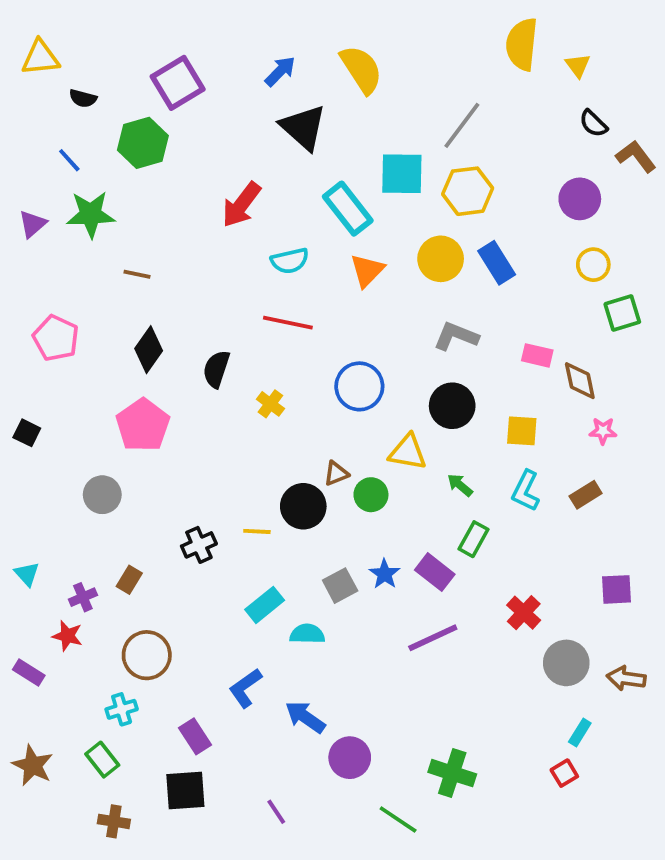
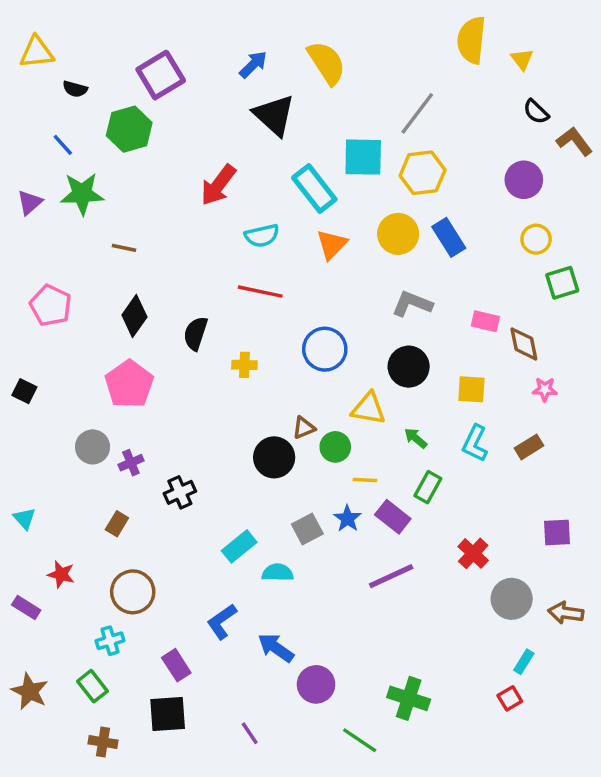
yellow cross: (270, 404) -> (244, 365), turned -35
yellow line: (257, 531) -> (365, 480), moved
purple cross: (83, 597) -> (131, 463), moved

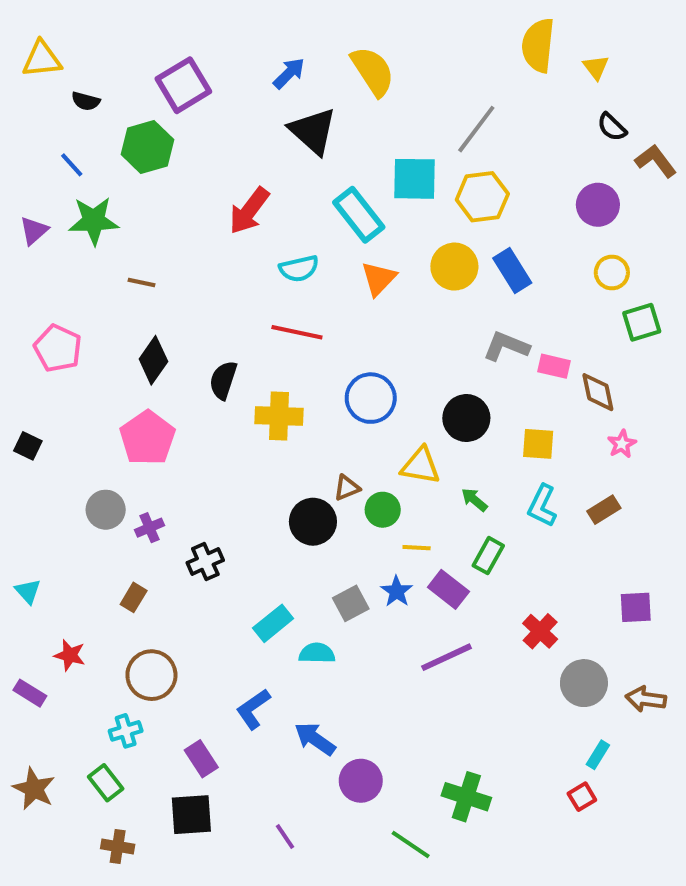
gray L-shape: (412, 304) -> (506, 346), moved
yellow cross: (244, 365) -> (279, 416), size x1.6
pink star: (545, 389) -> (622, 444), turned -30

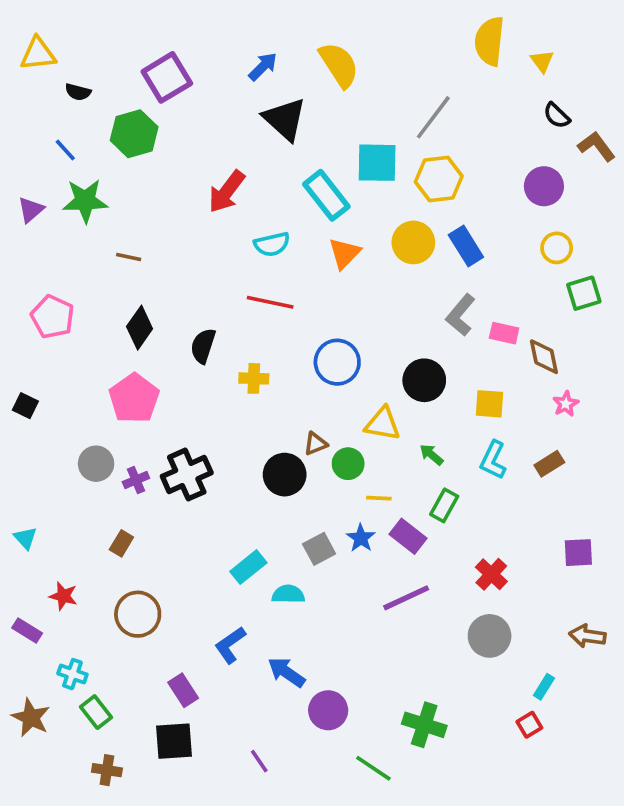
gray L-shape: (506, 346) -> (461, 315), turned -72
yellow cross: (279, 416) -> (254, 378), size x0.7
black cross: (205, 562) -> (187, 475), moved, size x1.5
gray circle: (584, 683) -> (490, 636), moved
cyan cross: (126, 731) -> (72, 674), moved, turned 36

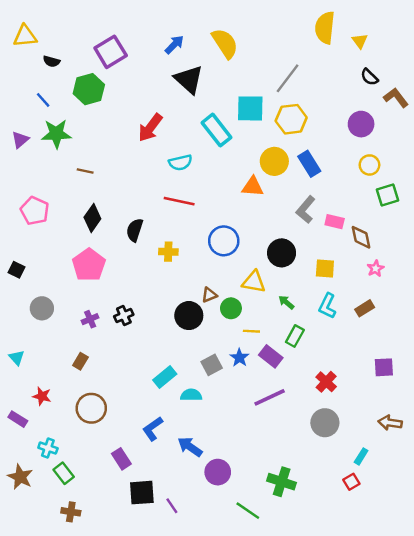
orange triangle: (344, 253) -> (253, 187), moved, turned 50
gray circle: (96, 464) -> (42, 308), moved
black cross: (187, 475) -> (124, 316), size x0.6
black square: (174, 741) -> (142, 493), moved

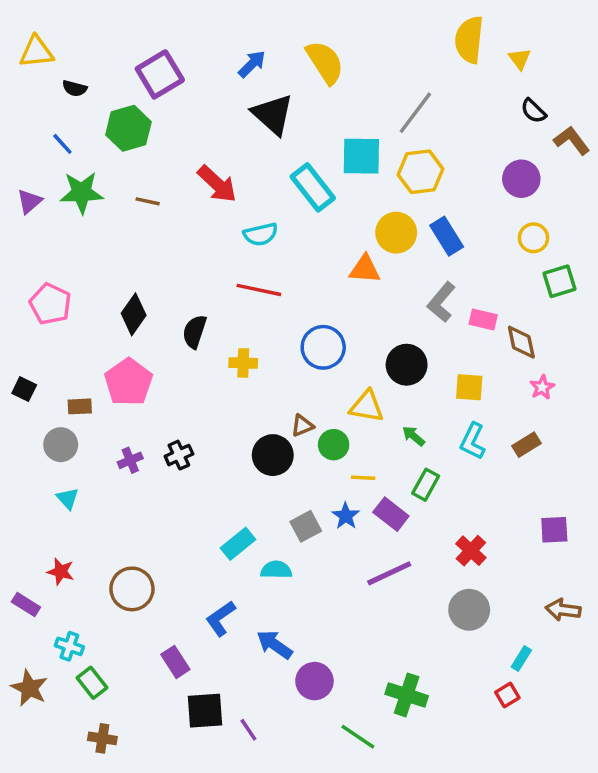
red arrow: (150, 128) -> (217, 184), turned -84
brown line: (85, 171) -> (148, 201), moved
cyan triangle: (17, 358) -> (68, 499), moved
brown rectangle: (80, 361) -> (80, 406), moved, turned 56

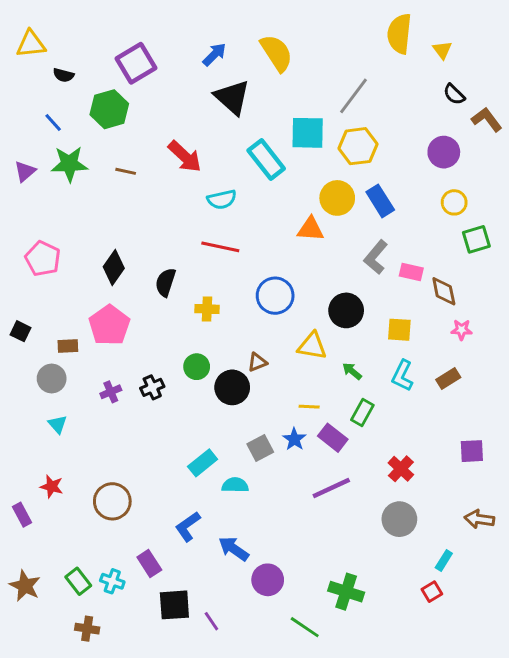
pink star: (542, 387) -> (462, 330), turned 30
green circle: (334, 445) -> (197, 367), moved
purple rectangle: (26, 605) -> (22, 515), turned 30
cyan cross: (69, 646) -> (112, 581), moved

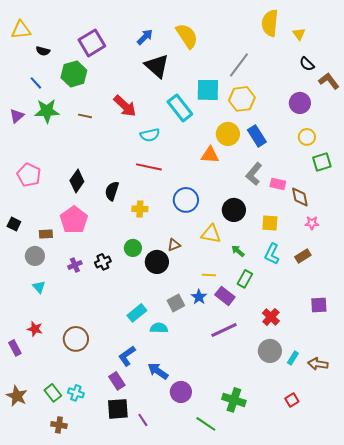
brown arrow: (479, 519) -> (318, 364), moved
cyan rectangle: (444, 561) -> (293, 358), moved
purple rectangle: (149, 564) -> (117, 381), moved

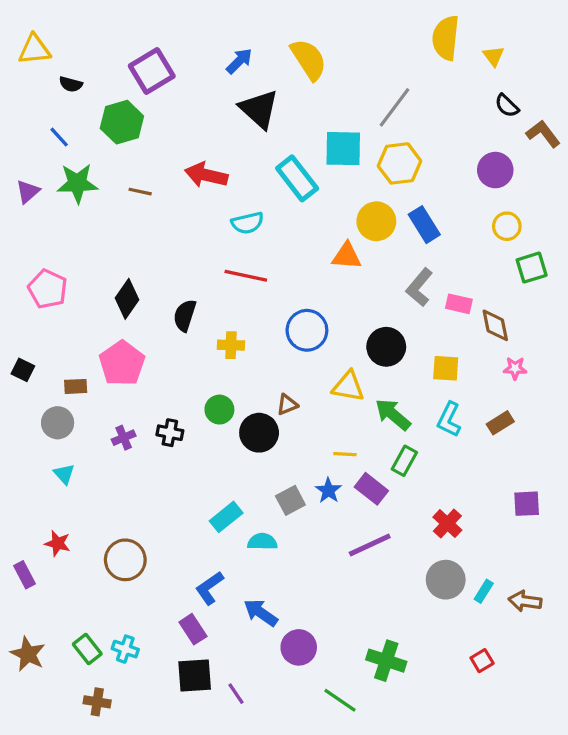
red arrow: (125, 106) -> (206, 175), turned 150
green arrow: (238, 251) -> (393, 415), size x1.6
black cross: (103, 262) -> (170, 433), turned 35

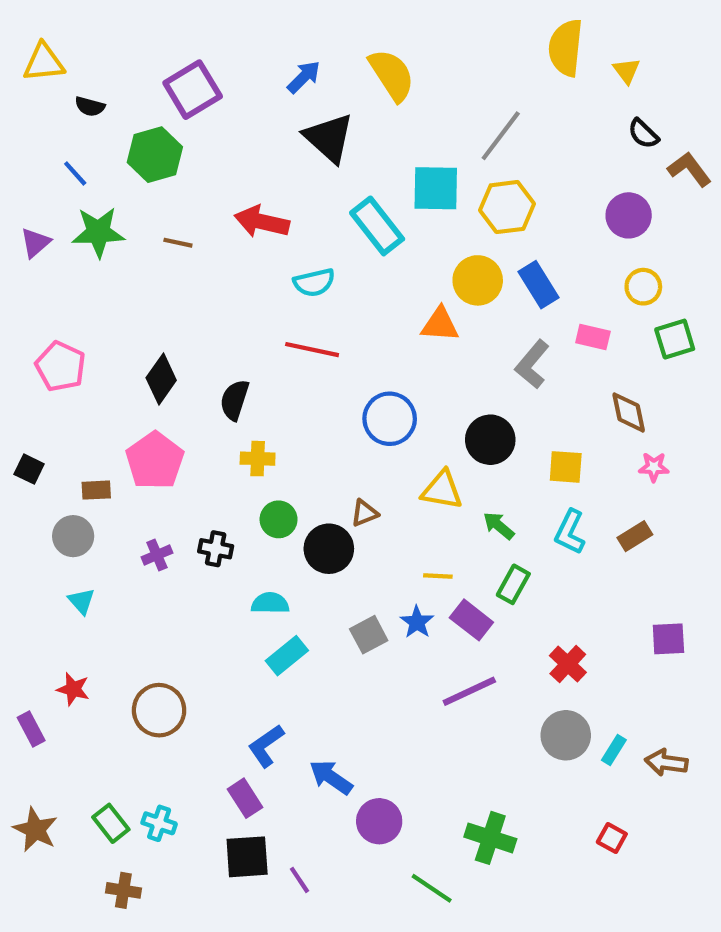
pink rectangle: (459, 304) -> (593, 337), moved
yellow cross: (231, 345) -> (258, 459), moved
green arrow: (393, 415) -> (499, 526), size x0.7
cyan semicircle: (262, 542) -> (270, 603), moved
red square: (482, 661) -> (612, 838), turned -30

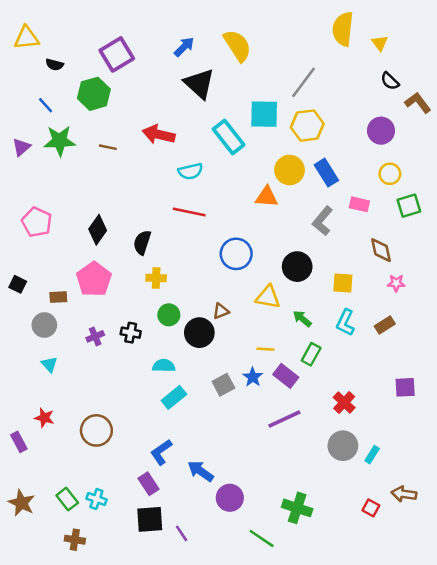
brown arrow: (666, 763) -> (404, 494), moved

